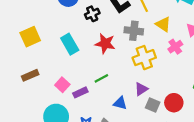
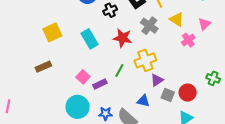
gray cross: (134, 31) -> (149, 26), turned 30
yellow cross: (144, 58) -> (145, 60), moved
brown rectangle: (30, 75) -> (43, 67), moved
green line: (101, 78) -> (119, 71), turned -32
blue triangle: (120, 103) -> (143, 101), moved

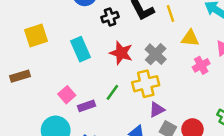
yellow triangle: (177, 19) -> (190, 38), turned -35
gray cross: (149, 26) -> (156, 54), moved

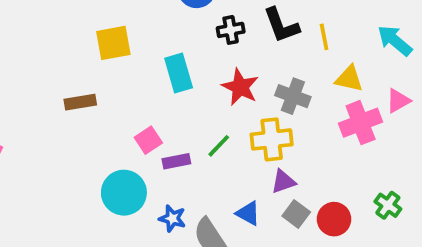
gray cross: (156, 54) -> (293, 96), turned -30
pink cross: (201, 65) -> (361, 123), size x1.5

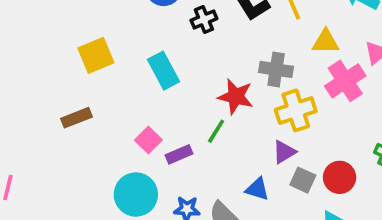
red star: (240, 87) -> (236, 97), moved
yellow cross: (272, 139) -> (296, 110), moved

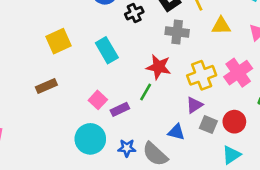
gray cross: (276, 69) -> (177, 32), moved
pink cross: (345, 81) -> (238, 73), moved

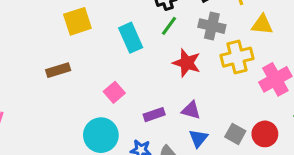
yellow cross: (202, 75) -> (237, 57), moved
green line: (146, 92) -> (169, 26), moved
purple triangle: (194, 105) -> (191, 110), moved, turned 42
purple rectangle: (120, 109) -> (154, 115), moved
blue triangle: (176, 132) -> (198, 138), turned 48

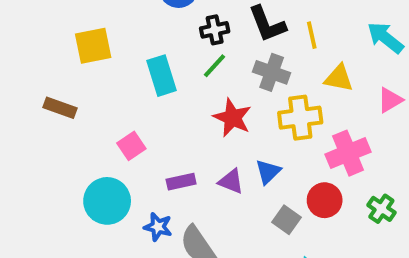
brown rectangle: (58, 70) -> (60, 108), turned 30
red circle: (265, 134) -> (325, 200), moved
blue triangle: (198, 138) -> (268, 172), moved

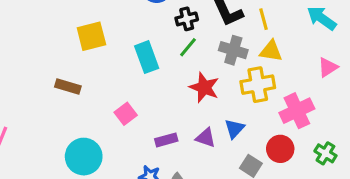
yellow triangle: (339, 78) -> (271, 51), moved
cyan circle: (107, 201) -> (84, 157), moved

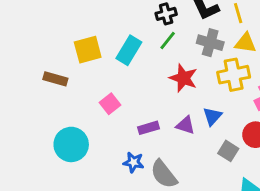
yellow square: (91, 36) -> (88, 50), moved
cyan rectangle: (147, 57) -> (129, 50), turned 52

